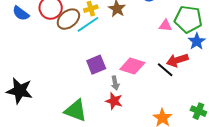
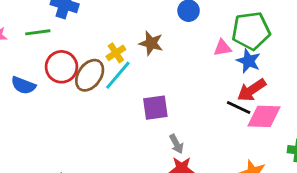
blue star: (197, 41) -> (248, 61), moved
purple square: (96, 65) -> (155, 108), moved, turned 30
pink diamond: (132, 66) -> (264, 116), moved

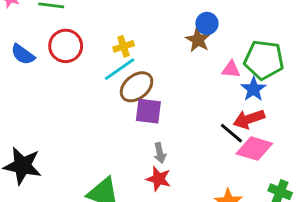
brown star: (151, 43) -> (198, 40), moved
brown ellipse: (90, 75) -> (137, 87), moved

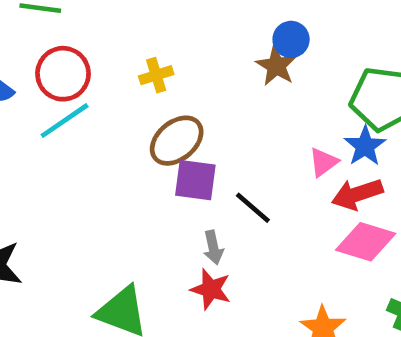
cyan line: (120, 69) -> (65, 121), moved
pink triangle: (231, 69) -> (324, 162), moved, turned -42
black line: (231, 133) -> (253, 208), moved

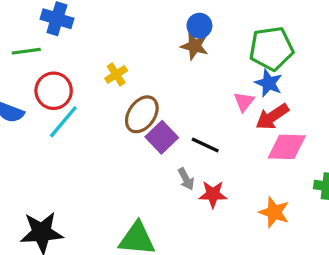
purple square: (195, 180) -> (162, 137), turned -36
red star: (211, 289) -> (213, 194), moved

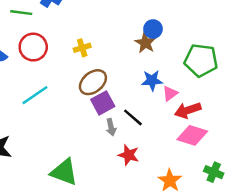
blue star: (269, 83) -> (152, 80), moved, turned 30
cyan line: (63, 122) -> (35, 95), moved
gray arrow: (186, 179) -> (111, 127), moved

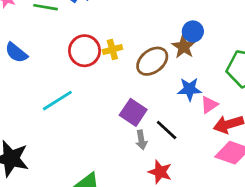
red circle: (33, 47) -> (85, 51), moved
brown ellipse: (93, 82) -> (152, 61), moved
purple square: (103, 103) -> (133, 112), turned -30

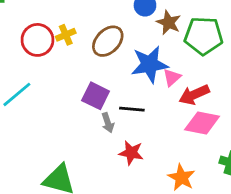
brown star: (184, 47) -> (169, 23), moved
blue star: (189, 89) -> (150, 64), size x1.5
black line: (167, 130) -> (132, 109), turned -30

